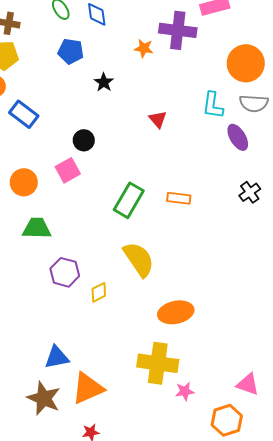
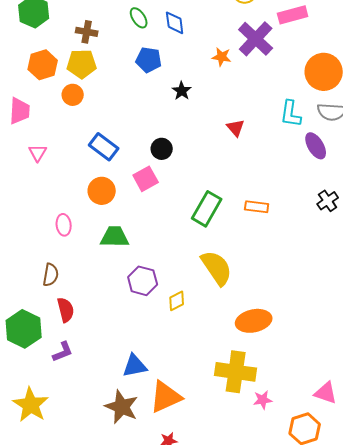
purple cross: (178, 30) -> (256, 39), turned 36
blue rectangle: (24, 114) -> (104, 147), moved

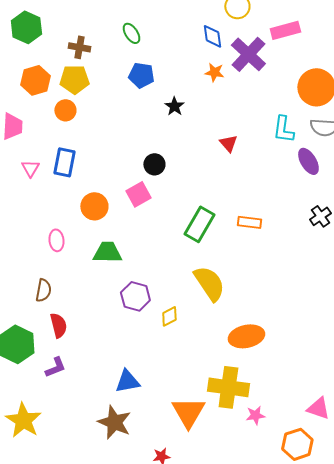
blue diamond: (175, 23) -> (212, 36), moved
blue rectangle: (104, 147) -> (64, 162), moved, turned 64
orange triangle: (166, 397) -> (188, 412), moved, turned -36

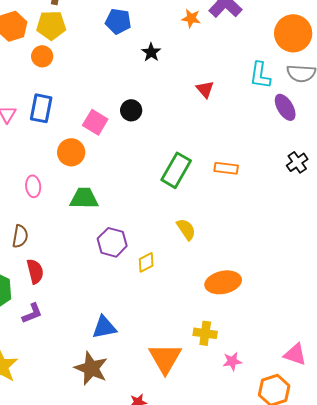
pink square: (138, 194) -> (95, 122), moved, turned -30
yellow semicircle: (209, 283) -> (186, 229), size x0.6
yellow cross: (228, 387) -> (205, 333), size x0.6

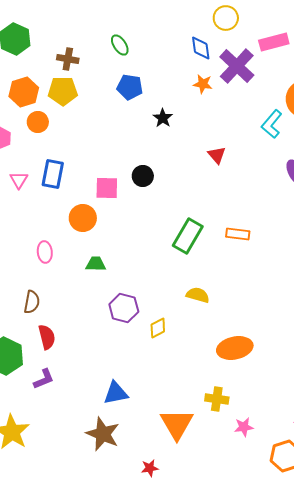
orange circle: (42, 56) -> (38, 122), moved
cyan L-shape: (260, 75) -> (272, 124), moved, turned 32
pink square: (95, 122) -> (107, 188), turned -30
green trapezoid: (84, 198) -> (96, 264), size x0.7
yellow semicircle: (186, 229) -> (198, 295), turned -40

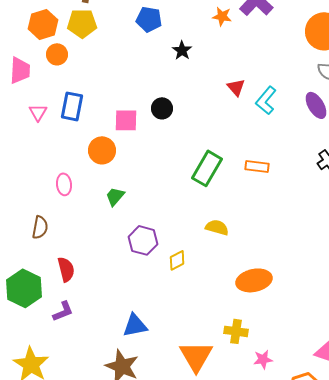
cyan L-shape: (272, 124) -> (266, 100), moved
green trapezoid: (96, 264) -> (115, 196), turned -50
brown semicircle: (32, 302) -> (40, 227), moved

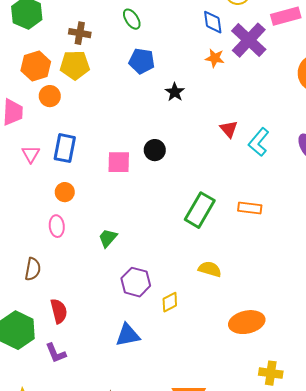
orange circle: (102, 150) -> (65, 192), moved, size x0.7
purple L-shape: (63, 311) -> (56, 353), turned 90
blue triangle: (135, 325) -> (128, 335), moved
yellow cross: (236, 331) -> (271, 373), moved

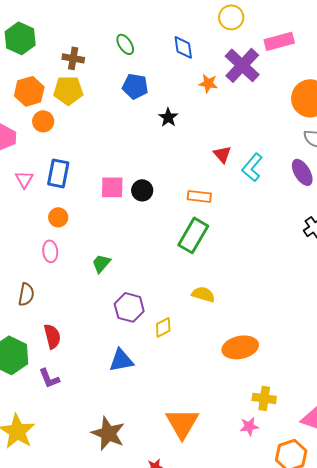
blue diamond: (213, 22) -> (183, 47), moved
black circle: (155, 150) -> (142, 190), moved
orange rectangle: (250, 208) -> (199, 196), moved

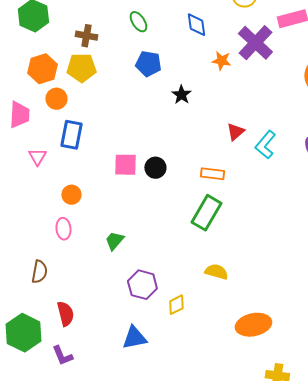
red triangle: (222, 154) -> (235, 132), turned 30
blue rectangle: (58, 173) -> (71, 135), moved

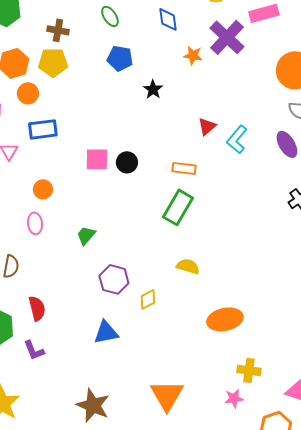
blue rectangle: (71, 135) -> (43, 129), turned 72

